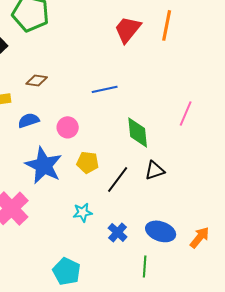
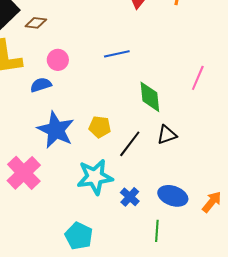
brown diamond: (37, 80) -> (36, 23), moved
pink circle: (68, 127) -> (58, 60), moved
cyan star: (83, 212) -> (95, 177), size x1.8

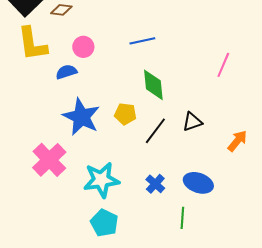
green diamond: (150, 97) -> (153, 85), moved
cyan star: (95, 177) -> (101, 180), moved
orange arrow: (212, 202) -> (237, 141), moved

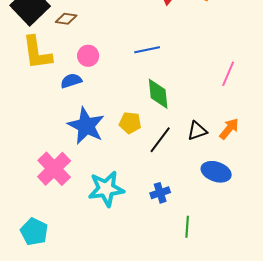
orange arrow: (237, 141) -> (229, 129), moved
blue ellipse: (198, 183) -> (216, 172), moved
blue cross: (155, 184) -> (160, 193), turned 30
cyan pentagon: (104, 223) -> (34, 232), moved

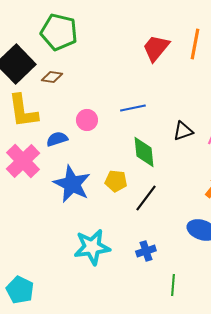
pink circle: (88, 56) -> (87, 120), moved
black triangle: (197, 131) -> (183, 131), moved
pink cross: (54, 169) -> (23, 161), moved

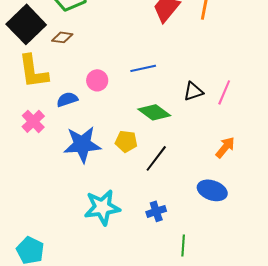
green diamond: (144, 152) -> (154, 112), turned -48
pink cross: (23, 161) -> (33, 121), size x0.7
blue star: (72, 184) -> (82, 144), turned -30

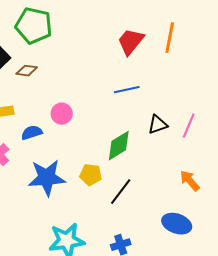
blue line: (143, 68) -> (127, 90), moved
green diamond: (154, 112) -> (119, 146), turned -68
orange arrow: (225, 147) -> (190, 181), turned -80

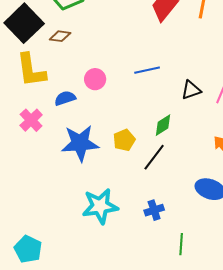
blue line: (127, 90) -> (147, 70), moved
green diamond: (119, 146) -> (163, 125), moved, size x0.7
yellow pentagon: (91, 175) -> (124, 140), turned -30

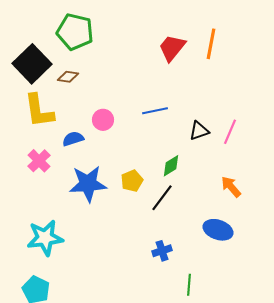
cyan star: (100, 206) -> (45, 238), moved

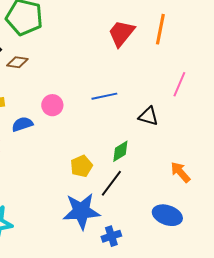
black triangle: (199, 131) -> (148, 116), turned 35
pink line: (230, 132) -> (179, 84), moved
blue star: (88, 184) -> (81, 211), moved

